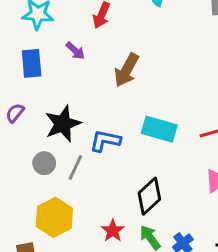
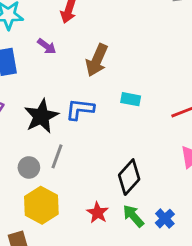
cyan rectangle: (159, 129) -> (131, 99), moved, size x0.6
blue L-shape: (105, 141) -> (80, 109), moved
gray circle: (44, 163) -> (29, 167), moved

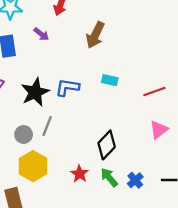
brown arrow: (97, 60) -> (95, 35), moved

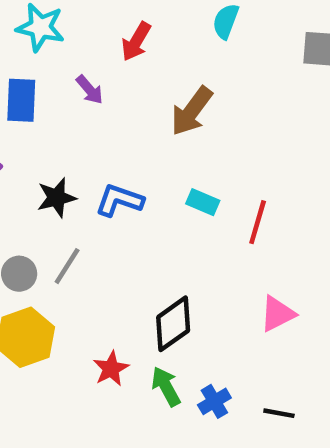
black star: (35, 92) -> (57, 198), size x0.7
red line: (154, 92) -> (258, 222), moved, turned -65

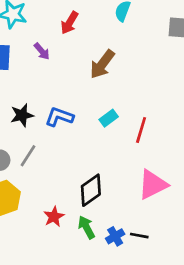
cyan rectangle: (203, 202) -> (109, 118), turned -60
pink triangle: (278, 314) -> (153, 184), size x1.4
black line: (279, 413) -> (139, 236), moved

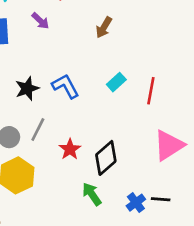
brown arrow: (102, 64) -> (104, 27), size x0.7
blue L-shape: (59, 117) -> (66, 86), turned 48
red star: (54, 217) -> (70, 149), moved
green arrow: (86, 227) -> (92, 194), moved

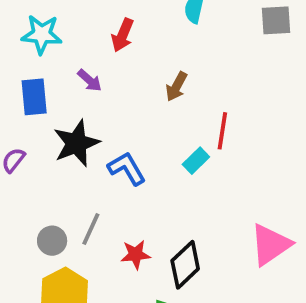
black star: (27, 89) -> (76, 143), moved, size x1.4
red line: (151, 91) -> (222, 131), moved
red star: (70, 149) -> (136, 255), turned 30

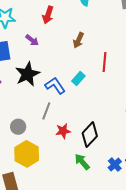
cyan rectangle: (196, 161) -> (78, 79), moved
gray line: (91, 229) -> (46, 111), moved

